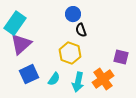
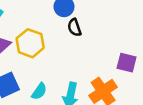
yellow hexagon: (70, 53) -> (30, 43), moved

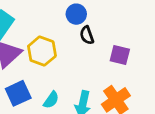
purple square: (127, 63) -> (120, 55), moved

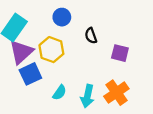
blue circle: (76, 14) -> (62, 17), moved
blue square: (18, 93) -> (30, 74), moved

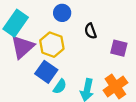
blue square: (30, 74) -> (46, 72), moved, turned -30

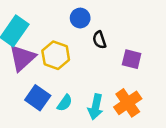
blue circle: (62, 13) -> (80, 18), moved
blue square: (46, 72) -> (38, 98), moved

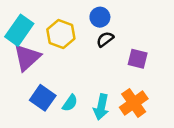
blue circle: (80, 18) -> (100, 17), moved
black semicircle: (99, 40) -> (105, 39), turned 72
yellow hexagon: (56, 55) -> (61, 34), moved

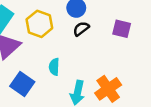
purple square: (138, 59) -> (122, 29), moved
cyan semicircle: (70, 103) -> (54, 67), moved, turned 147

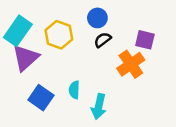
cyan semicircle: (54, 67) -> (74, 90), moved
orange cross: (108, 89) -> (131, 64), moved

